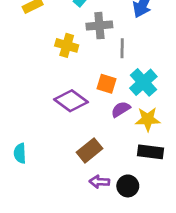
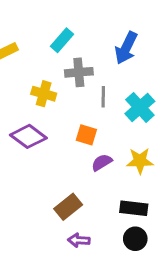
cyan cross: (143, 82) -> (140, 107), moved
purple diamond: (71, 101) -> (28, 136), moved
yellow star: (148, 119) -> (140, 161), moved
black circle: (128, 186) -> (135, 239), moved

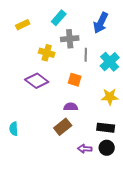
purple semicircle: (102, 162) -> (71, 107), moved, turned 32
purple arrow: (79, 240) -> (85, 149), moved

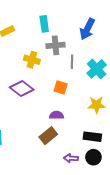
cyan rectangle: (59, 18) -> (44, 24), turned -49

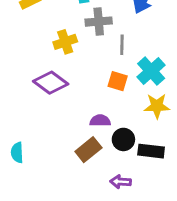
yellow cross: (32, 60) -> (65, 42), turned -35
cyan cross: (97, 69) -> (151, 71), moved
orange square: (61, 87) -> (118, 81), moved
black circle: (93, 157) -> (123, 139), moved

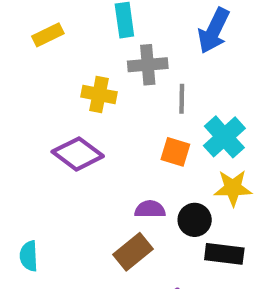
yellow cross: (65, 42) -> (99, 94), turned 30
black circle: (123, 139) -> (195, 220), moved

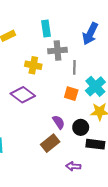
purple semicircle: (150, 209) -> (59, 122), turned 56

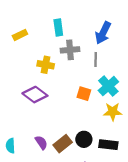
gray line: (74, 67) -> (96, 59), moved
purple semicircle: (59, 122) -> (41, 143), moved
black circle: (81, 127) -> (84, 139), moved

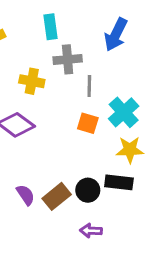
gray line: (96, 59) -> (89, 86), moved
black rectangle: (108, 145) -> (119, 182), moved

